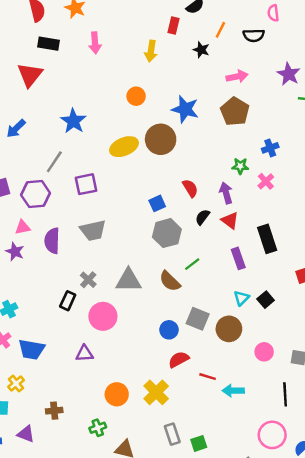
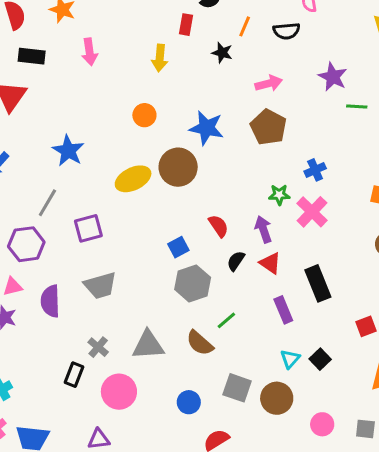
pink cross: (266, 181) -> (312, 212), size x1.5
blue circle: (169, 330) -> (189, 402), moved

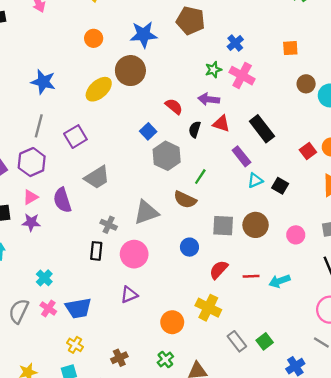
purple arrow: (263, 229) -> (209, 99), turned -48
cyan triangle: (290, 359) -> (255, 180), moved, turned 42

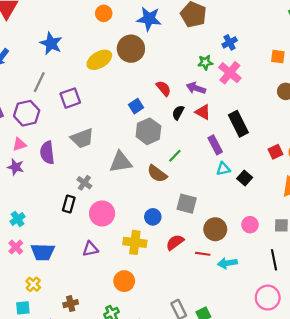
gray triangle: (146, 212) -> (121, 162), moved
brown circle: (256, 225) -> (215, 229), moved
yellow cross: (208, 308) -> (135, 242), moved, turned -30

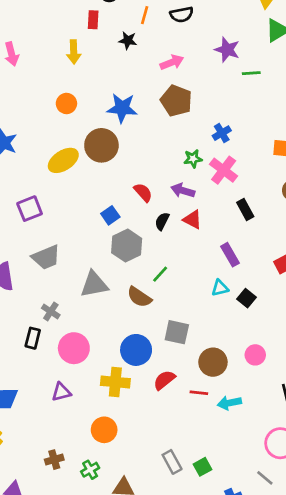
black rectangle: (238, 124) -> (245, 209), moved, size x0.7
purple rectangle: (215, 145) -> (230, 255), moved
blue circle: (153, 217) -> (136, 350), size x1.5
brown cross: (71, 304) -> (54, 460), moved

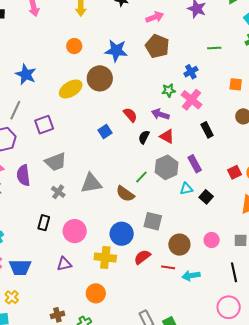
green line: (251, 73) -> (214, 48), moved
gray hexagon: (127, 246) -> (167, 167), moved
gray cross: (51, 311) -> (58, 192), moved

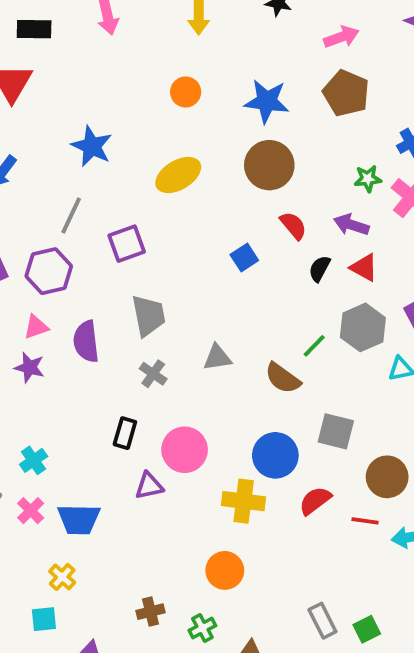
brown circle: (100, 78) -> (269, 165), moved
gray trapezoid: (56, 162) -> (148, 316), turned -80
gray triangle: (91, 183) -> (217, 358), size x0.7
purple triangle: (64, 264) -> (149, 486), moved

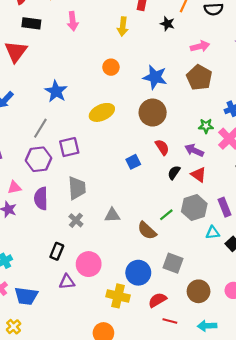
purple hexagon: (49, 271) -> (39, 159), moved
red line: (365, 521) -> (170, 321), moved

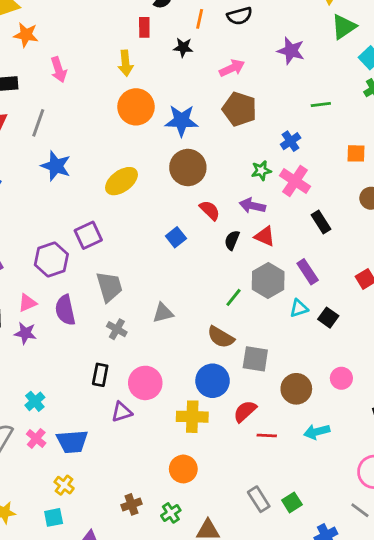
orange circle: (111, 67) -> (136, 107), moved, size x1.6
gray line: (40, 128) -> (38, 123), moved
brown semicircle: (147, 231) -> (221, 337), moved

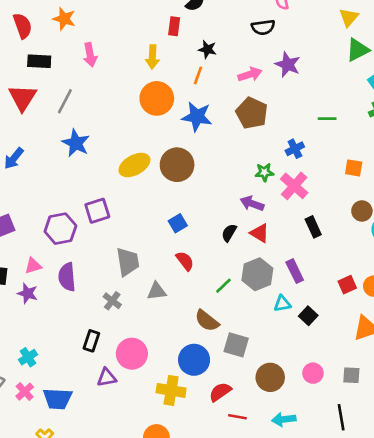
orange line: (200, 19) -> (198, 75), moved
purple star: (291, 51) -> (288, 65), moved
brown circle: (188, 168) -> (177, 165), moved
red semicircle: (210, 210) -> (185, 261), moved
gray trapezoid: (109, 287) -> (128, 262), moved

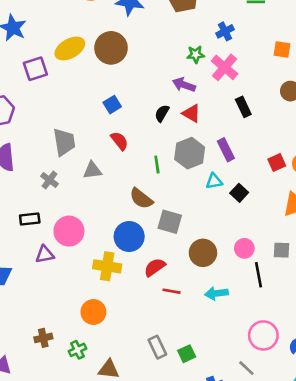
purple square: (97, 211) -> (35, 69), moved
green line: (223, 286) -> (157, 165), turned -54
black rectangle: (91, 341) -> (30, 219), turned 66
black line: (341, 417) -> (259, 275), moved

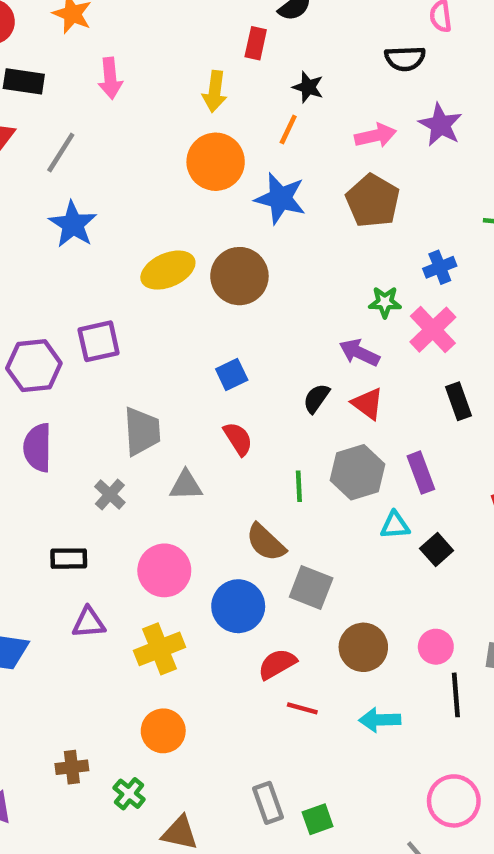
purple square: (35, 69) -> (99, 341), moved
pink circle: (69, 231) -> (164, 570), moved
yellow cross: (107, 266) -> (159, 649), moved, turned -36
green cross: (77, 350) -> (129, 794), turned -30

